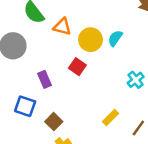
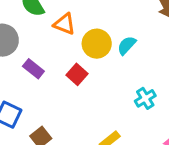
purple rectangle: (45, 79) -> (33, 69), moved, turned -35

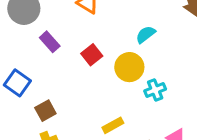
yellow circle: (97, 44) -> (129, 67), moved

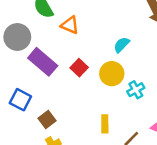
purple rectangle: (50, 42) -> (43, 62), size x1.6
yellow rectangle: (113, 125) -> (105, 124), turned -54

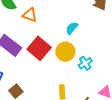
red square: (79, 68) -> (39, 48), size x1.6

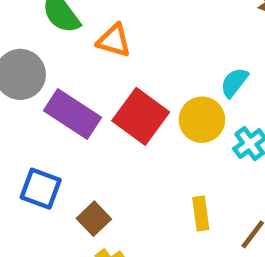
cyan semicircle: (72, 28) -> (234, 83), moved

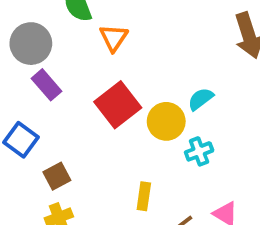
orange triangle: (114, 41) -> (114, 38), turned 32
purple rectangle: (73, 114) -> (46, 85), moved, size x0.7

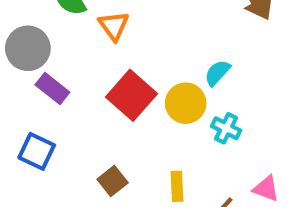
cyan cross: (199, 151) -> (226, 128), turned -32
brown square: (57, 176) -> (113, 181), moved

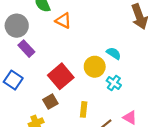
orange triangle: (114, 26) -> (63, 21), turned -35
cyan semicircle: (217, 73) -> (114, 53), turned 72
red square: (131, 95) -> (61, 76), moved

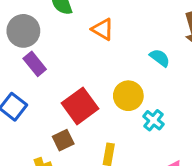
orange triangle: (63, 21) -> (103, 29), moved
cyan semicircle: (114, 53) -> (160, 58), moved

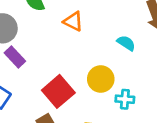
cyan cross: (153, 120) -> (125, 99), turned -30

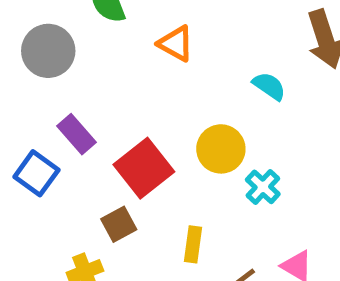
purple rectangle: (15, 57) -> (77, 134), moved
cyan cross: (125, 99) -> (263, 187), turned 36

